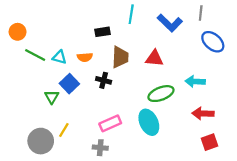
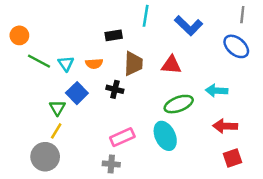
gray line: (201, 13) -> (242, 15), moved
cyan triangle: (59, 57) -> (66, 64), turned 40
yellow line: (64, 130) -> (56, 131), moved

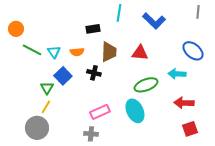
blue ellipse: (236, 46) -> (193, 51), moved

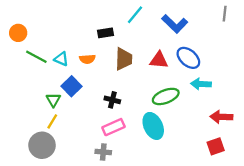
cyan line: (119, 13) -> (135, 15), turned 30
blue ellipse: (193, 51) -> (188, 58), moved
cyan triangle: (54, 52) -> (61, 59), turned -32
black cross: (94, 73) -> (112, 100), moved
red arrow: (184, 103) -> (221, 117), moved

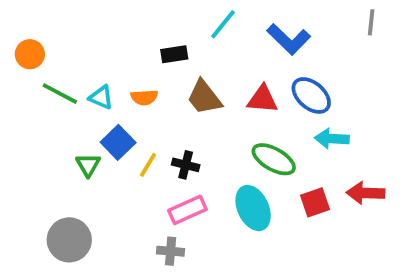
brown trapezoid: (124, 59) -> (204, 97), turned 140
green ellipse: (166, 96) -> (274, 159), turned 50
yellow line: (52, 121) -> (148, 165), moved
red square: (216, 146) -> (315, 202), moved

